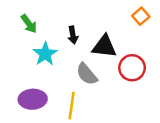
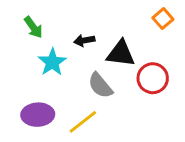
black arrow: (73, 35) -> (84, 40), turned 90
yellow line: (72, 105) -> (83, 122), turned 44

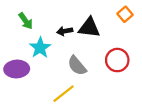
black triangle: (121, 53) -> (89, 28), moved
purple ellipse: (38, 115) -> (17, 69), moved

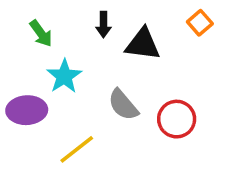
black arrow: (65, 31) -> (103, 24), moved, turned -80
red circle: (117, 60) -> (177, 119), moved
yellow line: (64, 94) -> (77, 149), moved

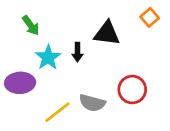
black arrow: (103, 24) -> (77, 52), moved
gray semicircle: (123, 105) -> (92, 103), moved, turned -35

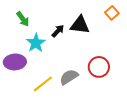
black arrow: (77, 52) -> (58, 31), moved, turned -136
gray semicircle: (92, 103) -> (69, 77), turned 132

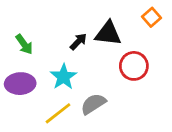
green arrow: (23, 19) -> (24, 44), moved
cyan star: (36, 43) -> (63, 77), moved
red circle: (99, 67) -> (134, 66), moved

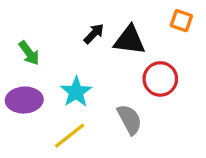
orange square: (151, 17) -> (181, 21), turned -30
black arrow: (78, 42) -> (94, 34), moved
gray semicircle: (93, 104) -> (130, 119), moved, turned 95

